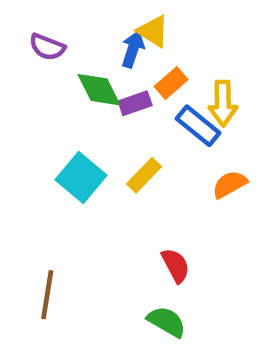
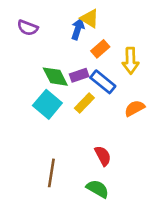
green diamond: (99, 90) -> (55, 77), moved
purple rectangle: (135, 103) -> (79, 75), moved
blue rectangle: (198, 126) -> (103, 82), moved
brown line: (47, 295) -> (51, 173), moved

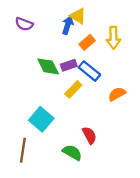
yellow arrow: (131, 61) -> (113, 38), moved
cyan square: (47, 104) -> (41, 119), moved
brown line: (51, 173) -> (23, 150), moved
green semicircle: (98, 189) -> (72, 152), moved

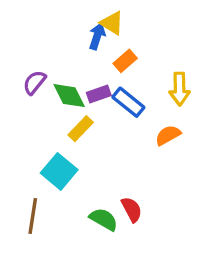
purple semicircle: (24, 24) -> (34, 82), moved, turned 108
yellow arrow: (113, 38) -> (180, 89), moved
yellow rectangle: (73, 89) -> (81, 129), moved
red semicircle: (89, 135) -> (132, 209), moved

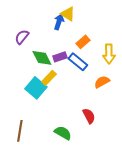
orange rectangle: (125, 61) -> (83, 42), moved
purple semicircle: (34, 82) -> (22, 37), moved
cyan square: (59, 171) -> (36, 88), moved
red semicircle: (132, 209) -> (89, 116), moved

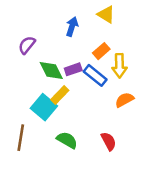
yellow triangle: (68, 14) -> (106, 14), moved
yellow arrow: (109, 54) -> (120, 66), moved
brown line: (20, 131) -> (21, 138), moved
green semicircle: (63, 133) -> (67, 140), moved

